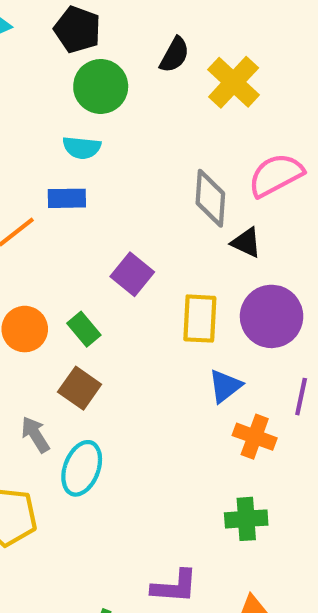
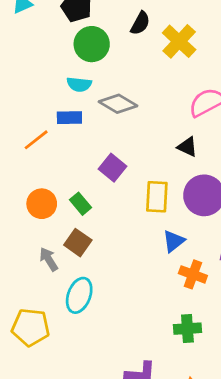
gray diamond: (210, 198) -> (118, 104), moved, turned -63
gray arrow: (35, 435) -> (49, 259), moved

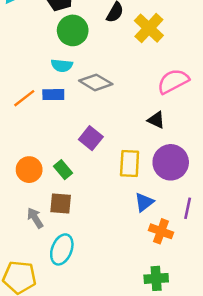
orange line: (36, 140) -> (24, 98), moved
brown square: (78, 243) -> (61, 203), turned -30

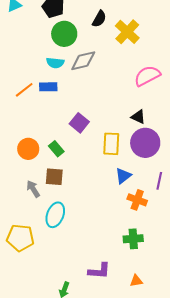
gray diamond: (96, 82) -> (83, 61), moved, turned -44
black triangle: (156, 120) -> (138, 117), moved

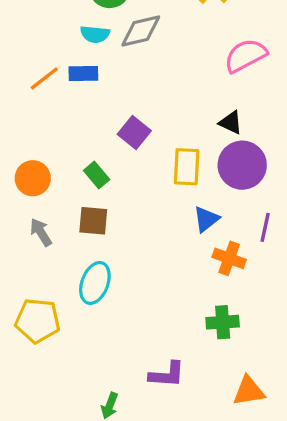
orange circle: (28, 149) -> (33, 178), moved
gray arrow: (33, 189) -> (41, 232), moved
orange triangle: (136, 281) -> (249, 391), moved, size x1.5

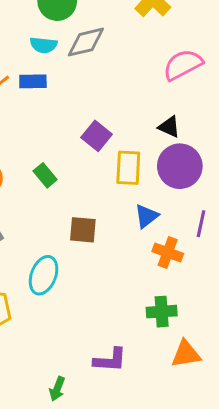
purple square: (134, 132) -> (97, 136), moved
brown square: (93, 221) -> (83, 230), moved
orange triangle: (249, 391) -> (186, 354), moved

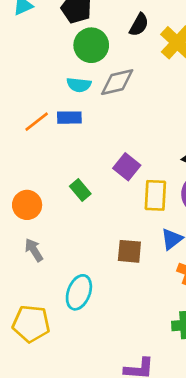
green rectangle: (45, 175) -> (80, 190), moved
brown square: (83, 230) -> (129, 251), moved

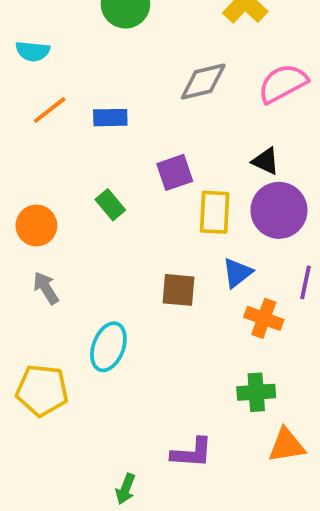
gray diamond: (117, 82) -> (203, 82), moved
cyan semicircle: (79, 85) -> (33, 51), moved
blue rectangle: (69, 118) -> (110, 118), moved
purple square: (127, 167) -> (175, 172), turned 32

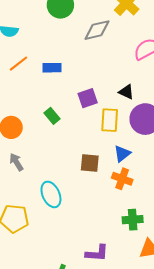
gray diamond: (203, 82) -> (97, 30), moved
black triangle: (266, 161) -> (126, 92), moved
orange cross: (264, 318) -> (122, 179), moved
cyan ellipse: (108, 347) -> (51, 194), turned -45

